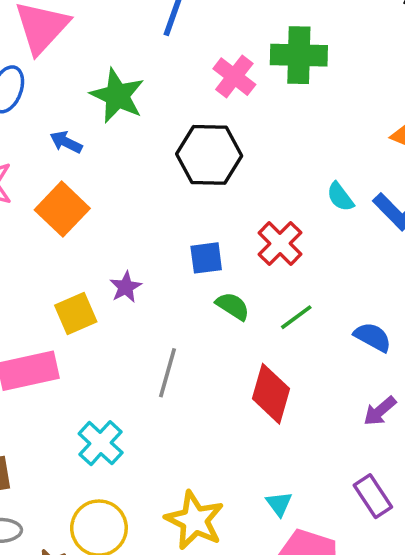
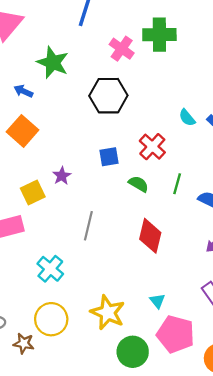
green semicircle: (233, 306) -> (138, 184), moved
green line: (296, 317) -> (177, 184), moved, turned -36

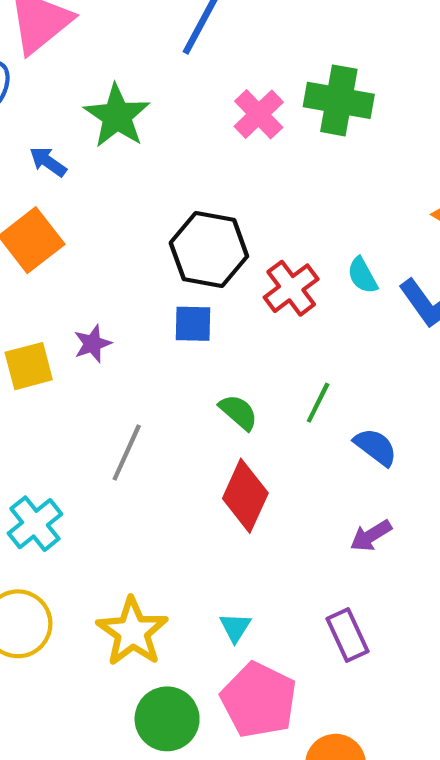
black hexagon: (108, 96) -> (209, 250), moved
red cross: (152, 147) -> (291, 288), moved
green semicircle: (138, 184) -> (238, 412), moved

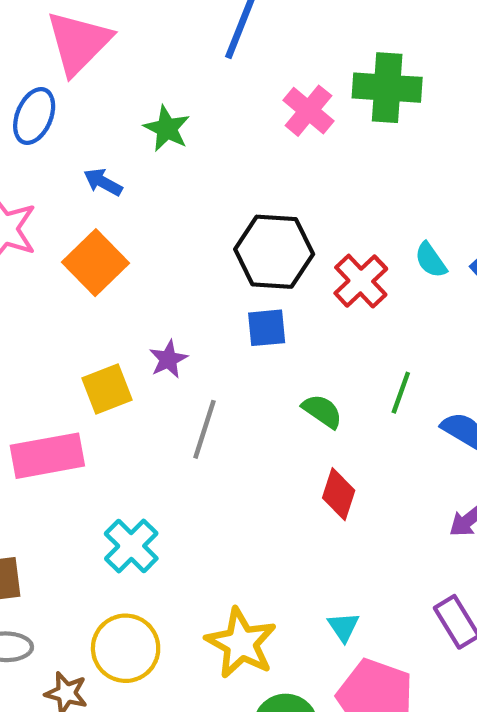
green star: (117, 116) -> (167, 129), size x0.7
gray line: (127, 452) -> (204, 429), moved
red diamond: (245, 496) -> (339, 494), size x0.7

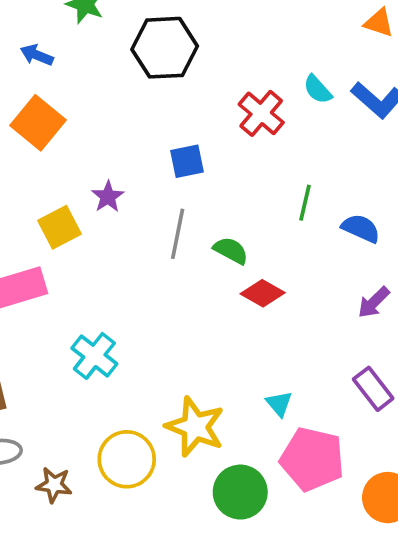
black hexagon: (274, 252) -> (165, 48), moved
green semicircle: (322, 411) -> (231, 251), moved
gray line: (204, 429) -> (178, 234), moved
red diamond: (339, 494) -> (263, 293), turned -72
yellow circle: (126, 648) -> (127, 459), moved

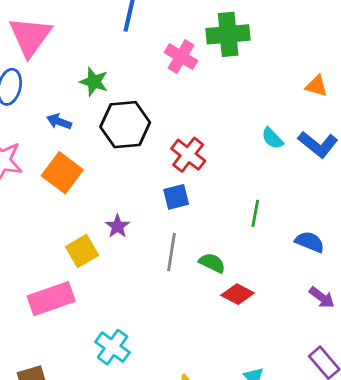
black hexagon: (165, 48) -> (125, 125), moved
red cross: (261, 113) -> (188, 155), moved
green line: (305, 203) -> (255, 213), moved
purple arrow: (374, 302) -> (322, 297), turned -96

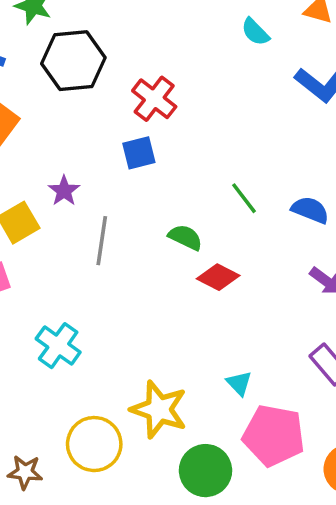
cyan semicircle: (272, 138) -> (255, 32), moved
green line: (255, 213) -> (244, 198), moved, turned -48
gray line: (171, 252) -> (102, 241), moved

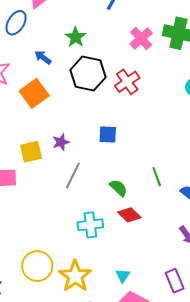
red cross: (154, 99) -> (127, 82), moved
cyan cross: (58, 346) -> (90, 225), moved, turned 30
yellow circle: (94, 444) -> (37, 266), moved

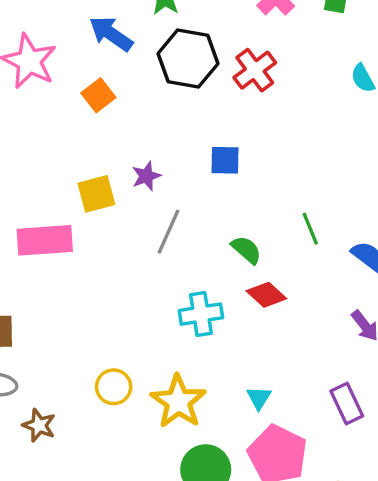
blue arrow: (43, 57) -> (111, 34), size x1.5
orange square: (34, 93) -> (98, 95), size x0.7
yellow circle: (37, 266) -> (114, 387), size x0.7

